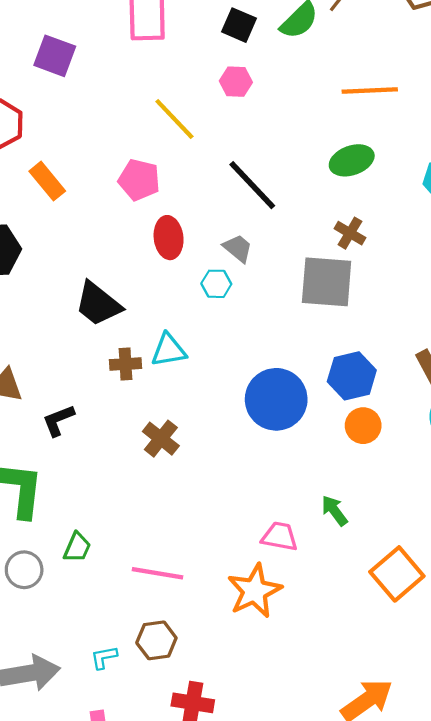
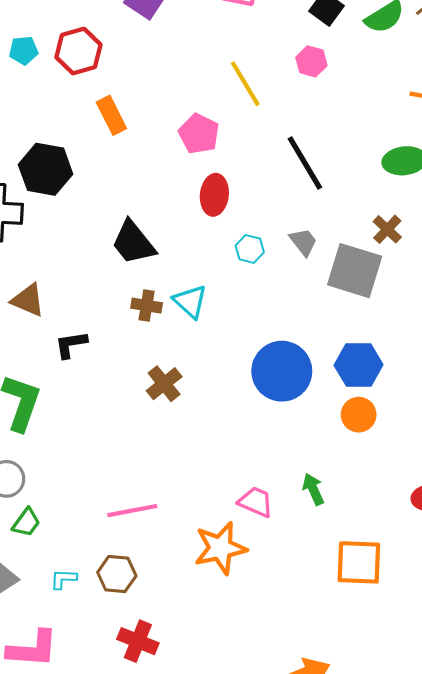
gray trapezoid: (238, 248) -> (303, 242), moved
cyan triangle: (169, 350) -> (190, 302), turned 39
green trapezoid: (77, 547) -> (26, 523), moved
pink line: (158, 573) -> (132, 511), turned -33
orange square: (397, 574) -> (359, 562), turned 30

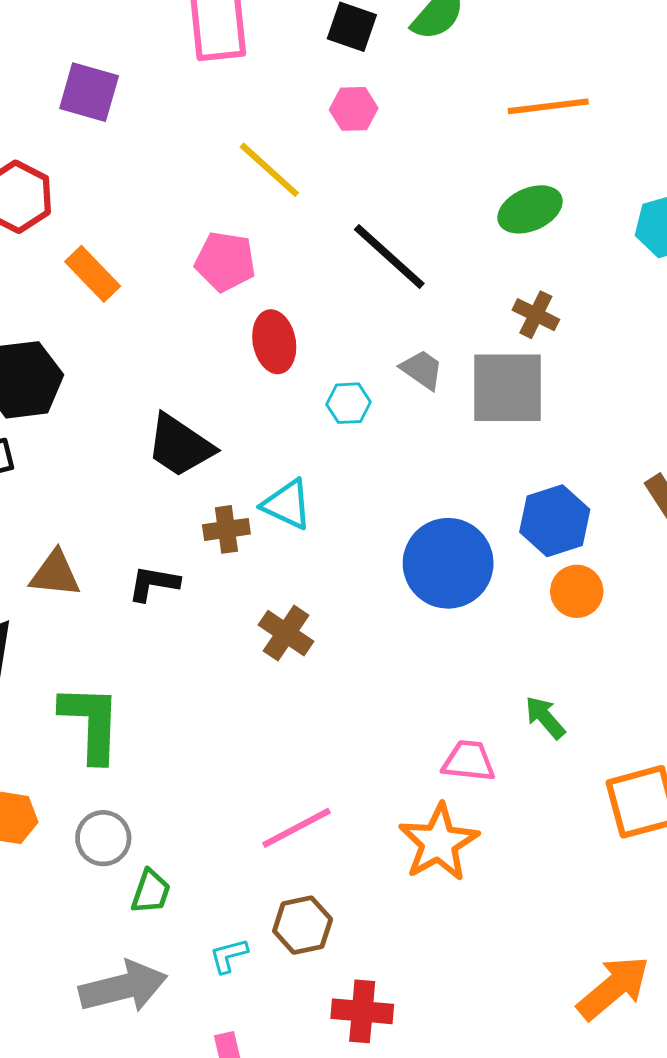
black L-shape: (71, 345) -> (154, 583), moved, turned 36

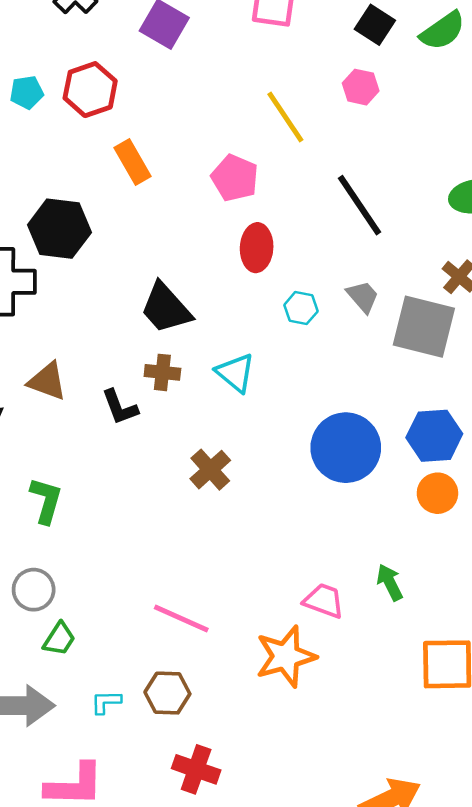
brown cross: (226, 529) -> (162, 372), moved
black L-shape: (154, 583) -> (120, 407), turned -135
green L-shape: (91, 723) -> (46, 500), size x0.7
pink line: (297, 828) -> (181, 619), turned 38

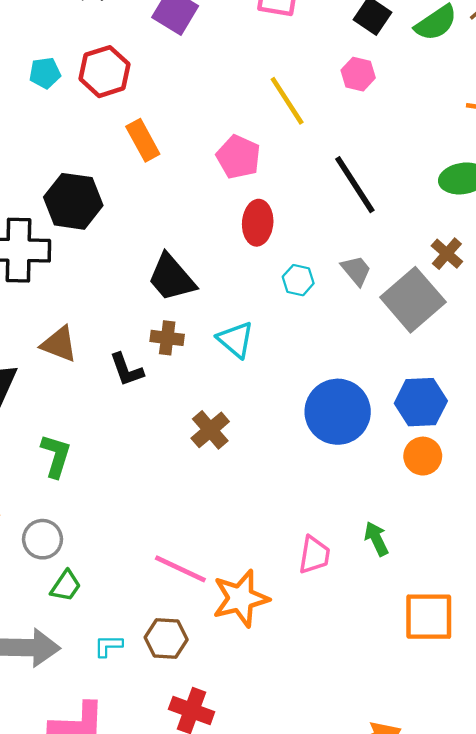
gray square: (424, 327) -> (413, 300), turned 34
pink trapezoid: (324, 601) -> (314, 555), turned 78
orange star: (286, 656) -> (241, 598), moved

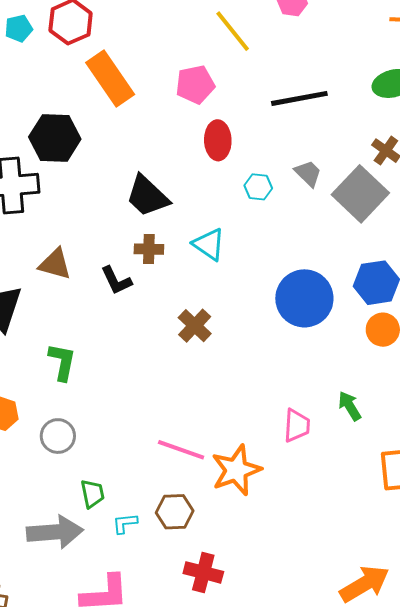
orange rectangle: (143, 140) -> (110, 78), size x1.5
pink pentagon: (238, 157) -> (195, 85), turned -30
black line: (355, 185) -> (299, 98), turned -62
green trapezoid: (66, 586) -> (92, 494), moved, turned -40

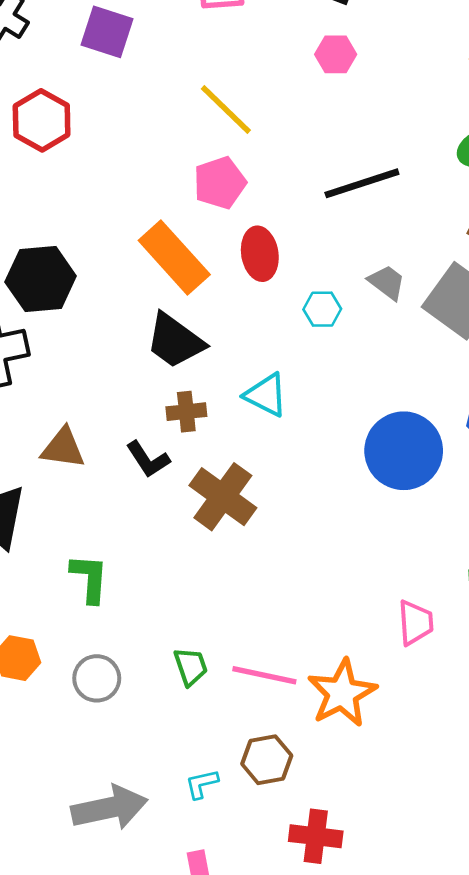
yellow line: (233, 31) -> (226, 110), moved
orange rectangle: (110, 78) -> (174, 258), moved
brown cross: (195, 326) -> (223, 497), moved, size x1.4
green trapezoid: (92, 494) -> (191, 667), moved

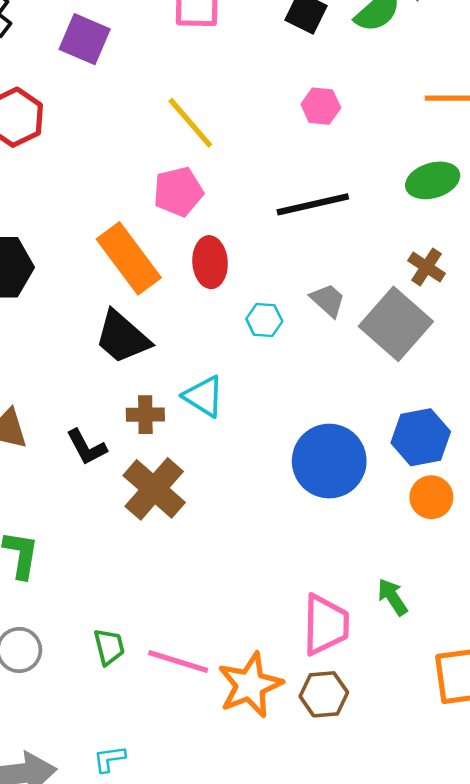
pink hexagon: (336, 54) -> (321, 106), moved
brown cross: (186, 412) -> (145, 415), moved
pink trapezoid: (416, 623) -> (326, 625), size x1.4
brown hexagon: (267, 760) -> (324, 694), moved

